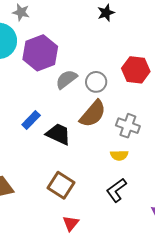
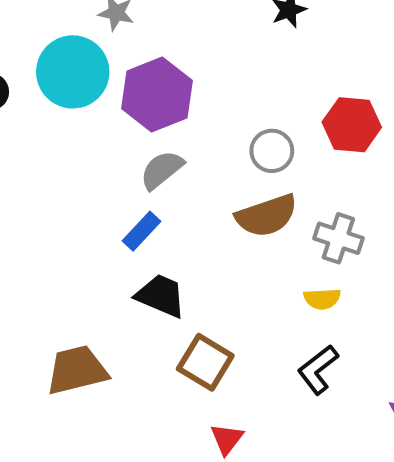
gray semicircle: (66, 79) -> (162, 170), moved
brown semicircle: (93, 114) -> (267, 216), turned 32
black trapezoid: (58, 134) -> (161, 296), moved

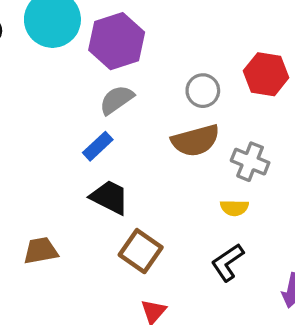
brown trapezoid: (77, 370) -> (41, 251), size x0.7

